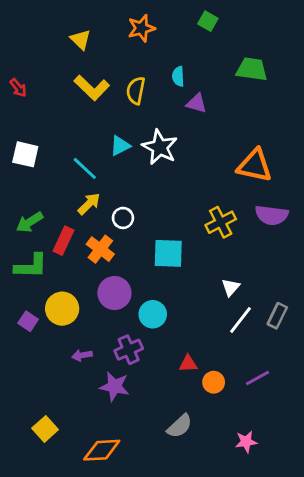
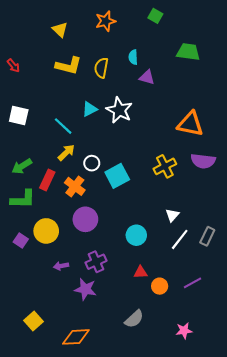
yellow L-shape: (92, 88) -> (68, 66), turned -30
cyan square: (168, 253) -> (117, 176), moved, turned -30
cyan circle: (153, 314) -> (136, 235), moved

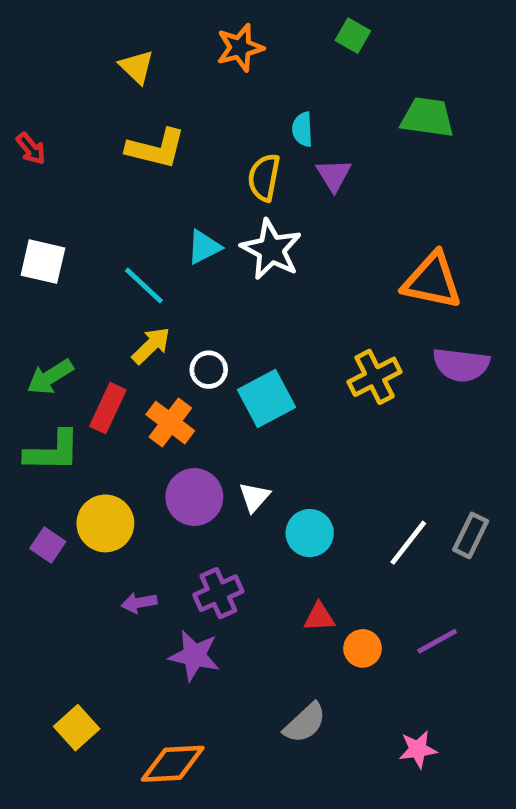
yellow semicircle: (101, 68) -> (264, 177), moved
purple triangle: (147, 77) -> (334, 175), turned 42
white triangle: (172, 215) -> (254, 497), moved

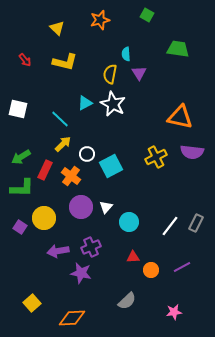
red arrow: (31, 149) -> (25, 60), moved
purple arrow: (139, 603) -> (58, 251), size x1.5

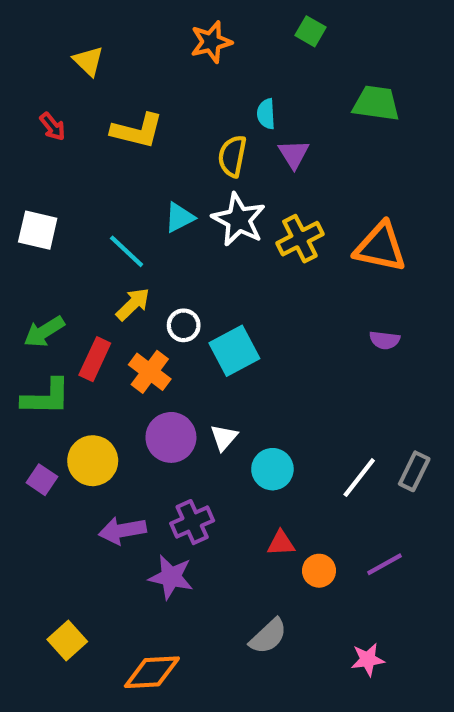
yellow triangle: (57, 28) -> (88, 61), moved
purple semicircle: (192, 152) -> (385, 340), moved, size x0.6
yellow cross: (156, 157) -> (300, 239), moved

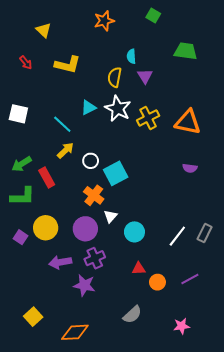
red rectangle: (95, 359) -> (47, 178), turned -54
orange cross: (150, 372) -> (94, 195), moved
purple circle: (171, 437) -> (85, 229), moved

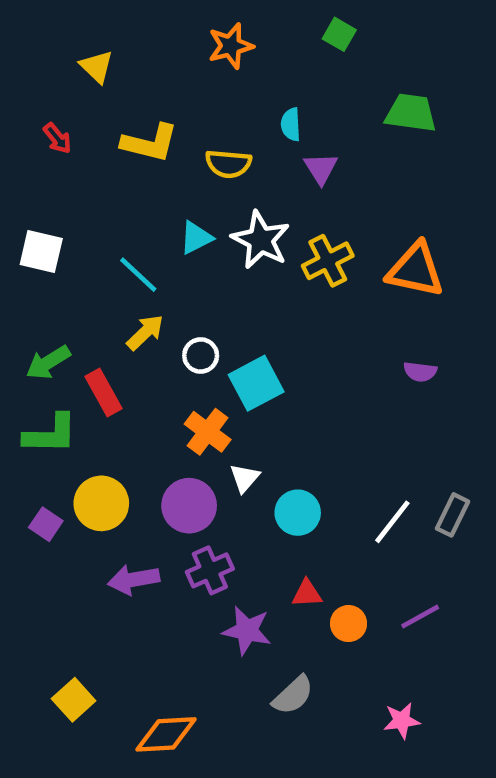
yellow semicircle: (115, 77) -> (228, 164), moved, turned -96
purple star: (84, 285) -> (247, 630), moved

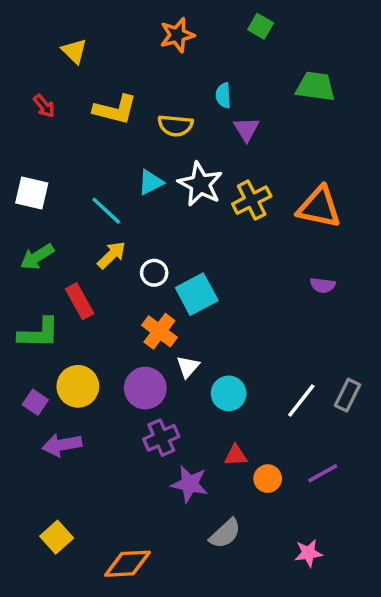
green arrow: (48, 362) -> (37, 257), moved
purple arrow: (134, 580) -> (62, 445), moved

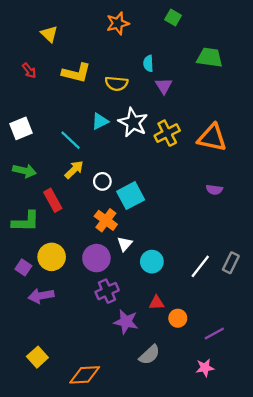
white square: (32, 193) -> (21, 128), turned -35
green arrow: (37, 257) -> (24, 171), turned -135
purple line: (323, 473) -> (214, 334), moved

